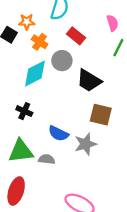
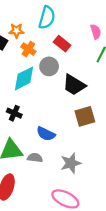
brown square: (101, 115) -> (85, 116), turned -30
gray star: (85, 144) -> (71, 163), moved

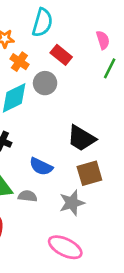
black trapezoid: (74, 85) -> (81, 138), moved
brown square: (85, 116) -> (89, 173), moved

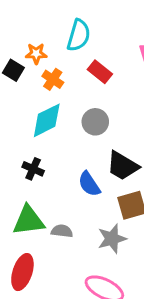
gray circle: (45, 83) -> (95, 122), moved
blue semicircle: (41, 167) -> (89, 184), moved, turned 30

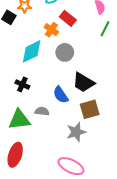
orange cross: (53, 79) -> (51, 30), moved
gray semicircle: (62, 231) -> (42, 111), moved

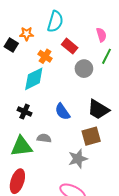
orange cross: (51, 30) -> (45, 56), moved
gray circle: (65, 52) -> (84, 69), moved
black trapezoid: (83, 82) -> (98, 110), moved
blue semicircle: (61, 95) -> (62, 112), moved

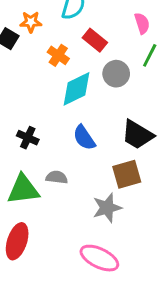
cyan diamond: (34, 79) -> (77, 89), moved

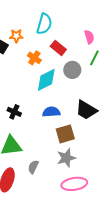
blue semicircle: (84, 138) -> (51, 112), turned 120
brown square: (127, 174) -> (65, 134), moved
gray semicircle: (57, 177) -> (33, 167), moved, turned -72
pink ellipse: (99, 258) -> (74, 184), moved, turned -35

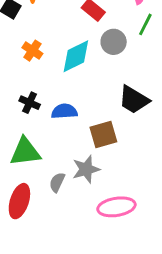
orange cross: (34, 58) -> (32, 51), moved
blue semicircle: (51, 112) -> (64, 111), moved
gray star: (66, 158) -> (86, 169), moved

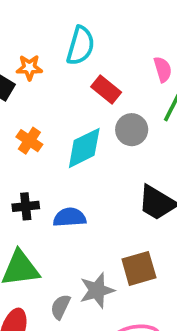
black cross: (30, 103) -> (26, 206), turned -30
brown square: (103, 134) -> (139, 268), moved

